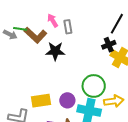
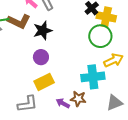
green circle: (94, 86) -> (100, 36), moved
purple circle: (67, 100) -> (41, 57), moved

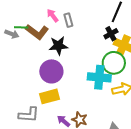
purple circle: (41, 57) -> (51, 71), size x1.5
cyan cross: (93, 77) -> (99, 77), moved

